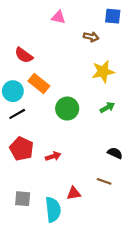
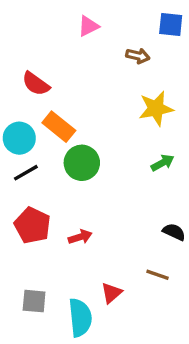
pink triangle: (58, 17) -> (88, 26), turned -40
green circle: (67, 109) -> (82, 163), moved
red triangle: (74, 193) -> (111, 293), turned -32

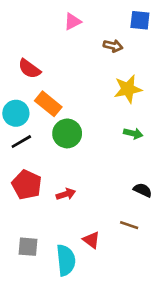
green arrow: (162, 163) -> (133, 133), turned 42
red triangle: (111, 293) -> (91, 240), turned -42

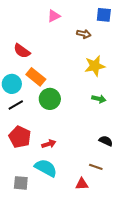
red triangle: (91, 240) -> (82, 184), moved, turned -40
cyan semicircle: (66, 260) -> (46, 168), moved, turned -55

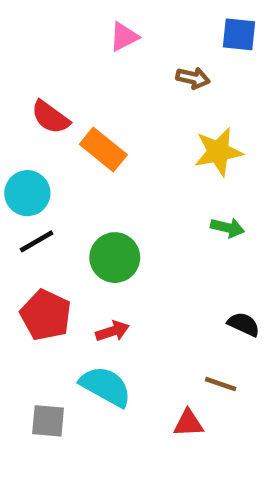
orange rectangle: (36, 77) -> (103, 149), moved
green circle: (50, 99) -> (115, 258), moved

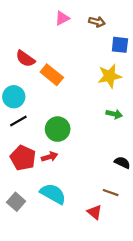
blue square: (239, 34) -> (120, 45), moved
brown arrow: (193, 78) -> (97, 22), moved
red arrow: (112, 331) -> (50, 157), moved
gray square: (48, 421) -> (16, 202), moved, turned 36
red triangle: (188, 423) -> (95, 212), turned 42

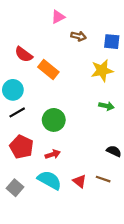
brown arrow: (97, 22) -> (78, 36), moved
red arrow: (50, 157) -> (53, 154), moved
red triangle: (95, 212) -> (80, 181), moved

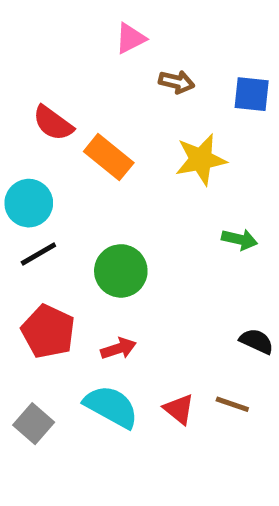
yellow star: (102, 71) -> (201, 159), moved

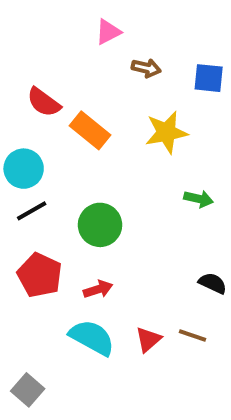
red triangle: (179, 409) -> (148, 340), turned 40
gray square: (34, 424) -> (28, 390), moved

